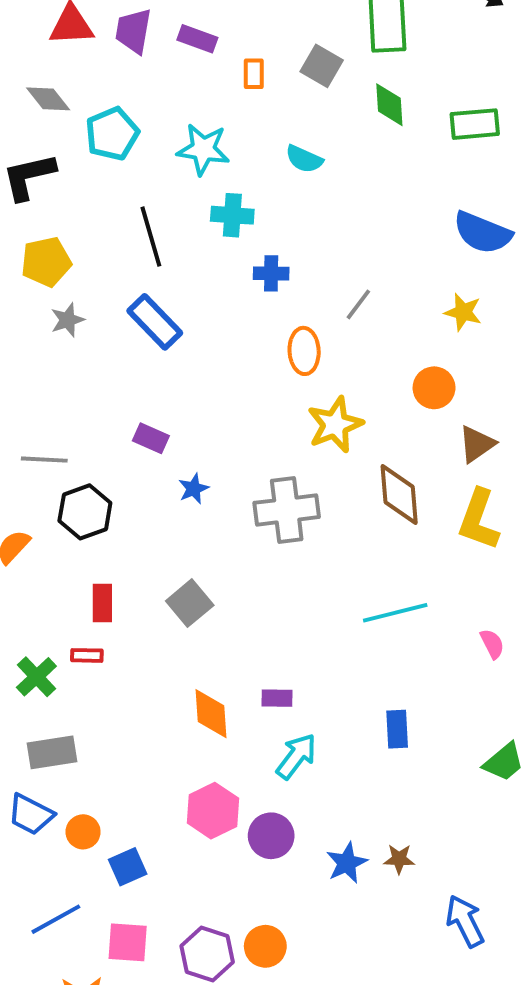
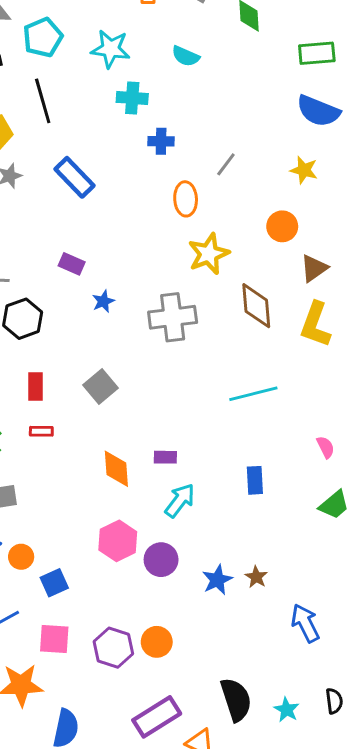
green rectangle: (475, 124) -> (317, 53), moved
black line: (151, 237) -> (43, 101), moved
pink semicircle: (492, 644) -> (326, 447), moved
red rectangle: (87, 655) -> (41, 431), moved
brown star: (399, 859) -> (256, 577), turned 30

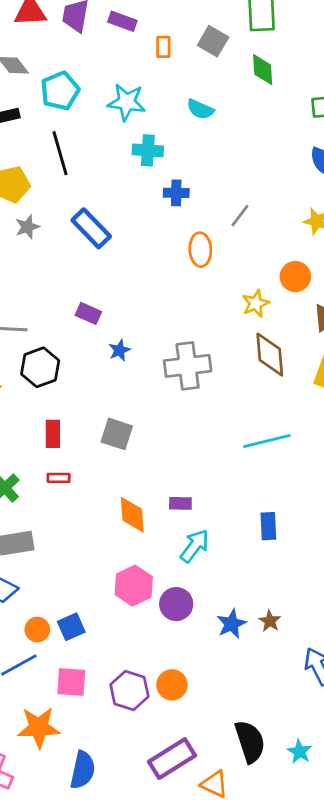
yellow star: (209, 254) -> (256, 303), moved, size x0.7
gray square: (100, 387) -> (117, 434), turned -32
orange circle: (21, 557) -> (37, 630), moved

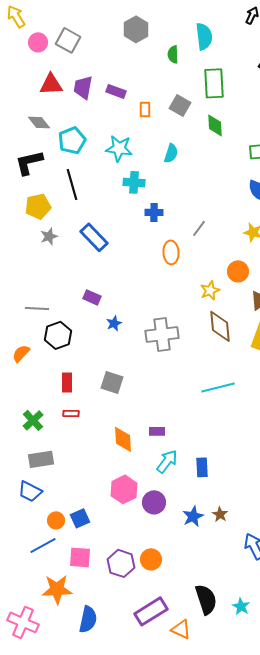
cyan semicircle: (200, 109) -> (171, 153), turned -96
blue rectangle: (268, 526) -> (202, 467), moved

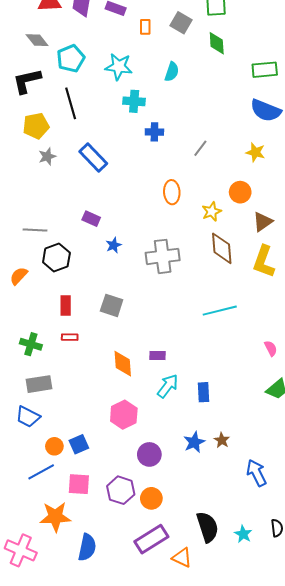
orange ellipse: (171, 252) -> (172, 192), moved
green cross: (33, 420) -> (31, 344), turned -30
purple circle: (154, 502) -> (149, 454), moved
orange circle: (151, 559) -> (151, 498), moved

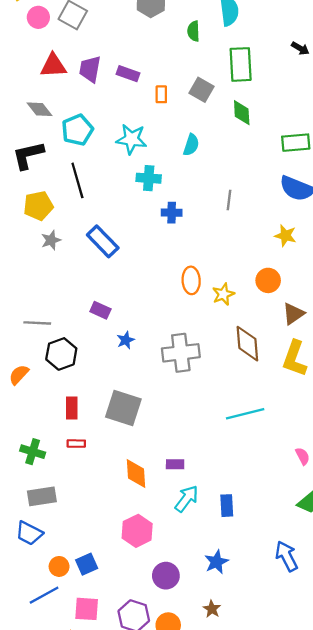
gray line: (200, 148) -> (229, 200), moved, turned -30
yellow star: (212, 212) -> (223, 294), moved
gray square: (112, 305) -> (123, 408), size x1.4
brown star: (222, 440) -> (212, 609), moved
blue arrow: (256, 473) -> (287, 556), moved

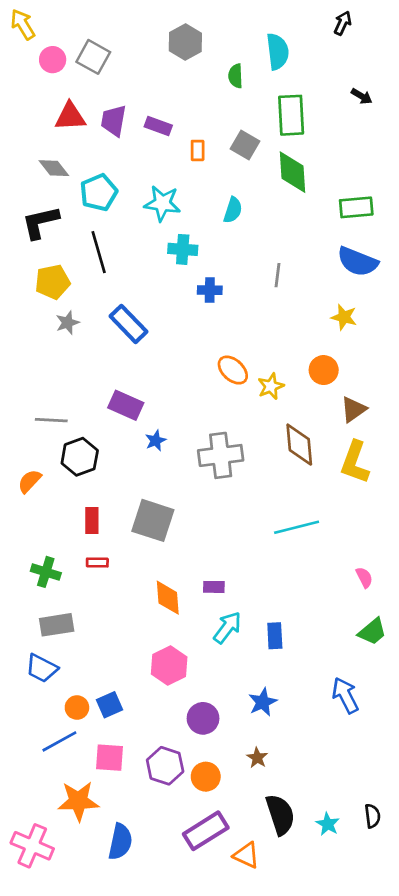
green diamond: (242, 113) -> (292, 172), size x1.4
orange ellipse: (191, 280) -> (233, 370), turned -45
purple rectangle: (100, 310) -> (126, 405), size x1.4

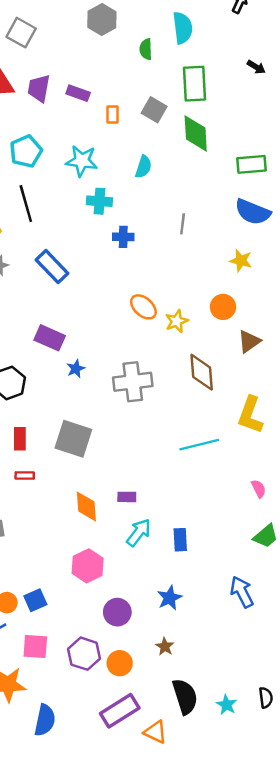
yellow L-shape: (355, 462) -> (250, 415), moved

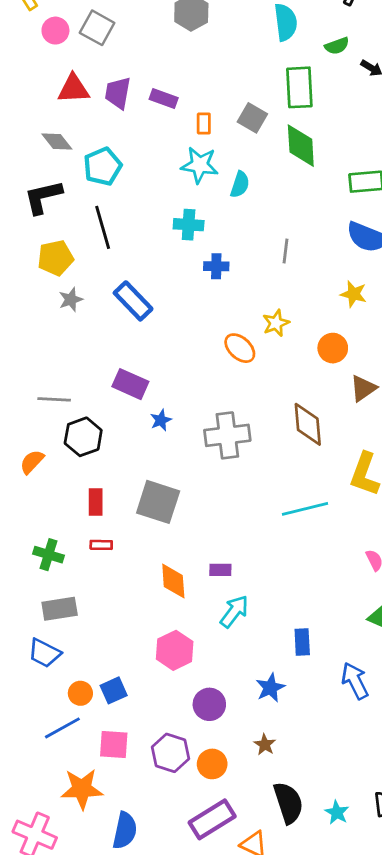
green semicircle: (146, 49) -> (337, 46), moved, turned -108
cyan star: (82, 161) -> (200, 165), moved
yellow star: (177, 321) -> (276, 323), moved
blue rectangle: (180, 540) -> (302, 642), moved

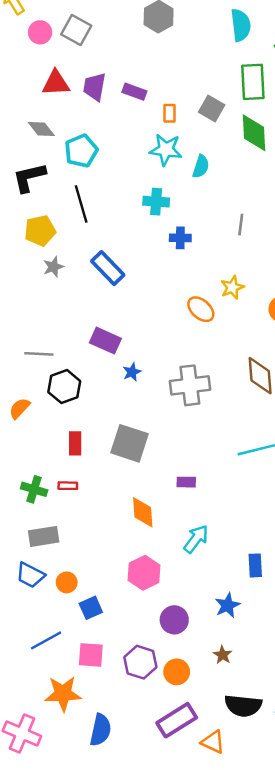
red rectangle: (101, 545) -> (68, 486), moved
purple rectangle: (220, 570) -> (186, 482), moved
orange circle: (80, 693) -> (67, 582), moved
black semicircle: (288, 803) -> (243, 706), turned 114

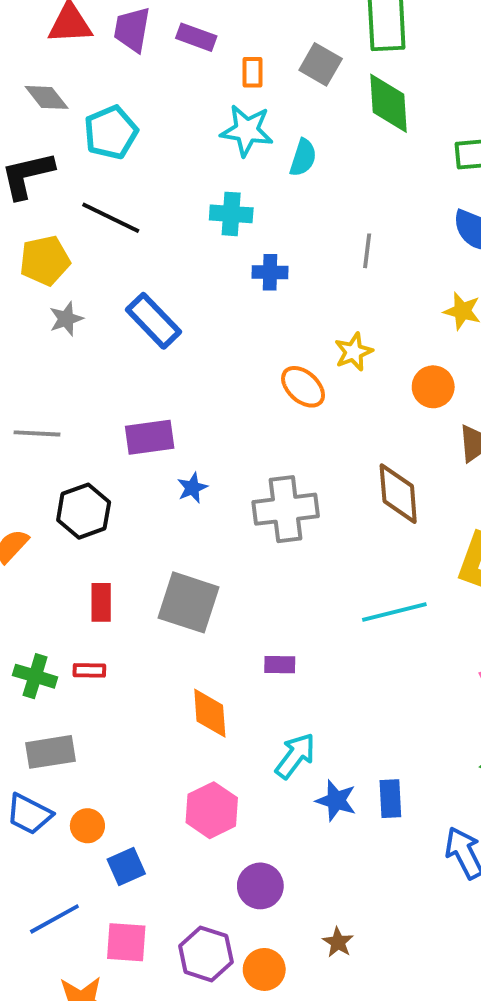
black line: (81, 204) -> (111, 218), turned -48
purple rectangle: (105, 341) -> (150, 437), turned -32
gray line: (39, 354) -> (37, 433), moved
blue star: (227, 605) -> (336, 800), moved, turned -30

